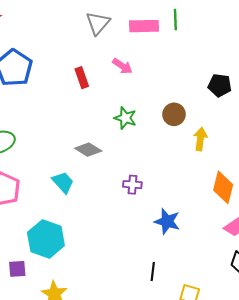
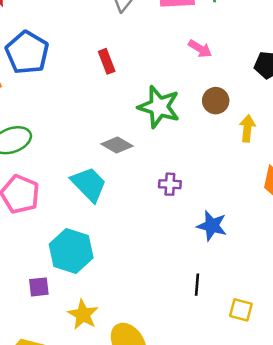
pink arrow: (122, 66) -> (200, 49), moved
green star: (125, 118) -> (159, 107), size x1.6
cyan trapezoid: (63, 182) -> (89, 184), size x1.4

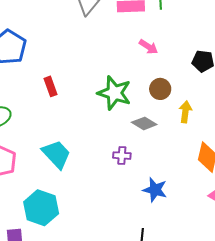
red rectangle: (107, 61) -> (51, 86), moved
gray diamond: (117, 145) -> (144, 123), moved

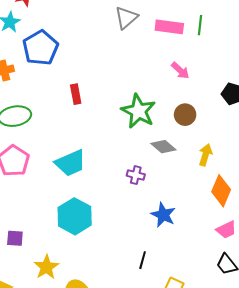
yellow arrow: (185, 112) -> (205, 155), moved
cyan trapezoid: (56, 154) -> (70, 163), turned 100
cyan hexagon: (41, 208) -> (75, 216), moved

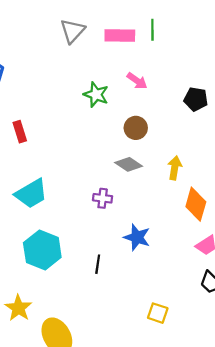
red rectangle: (76, 94) -> (20, 132), moved
green star: (139, 111) -> (96, 95), moved, size x0.7
brown circle: (185, 115) -> (136, 128), moved
black line: (143, 260) -> (98, 264), moved

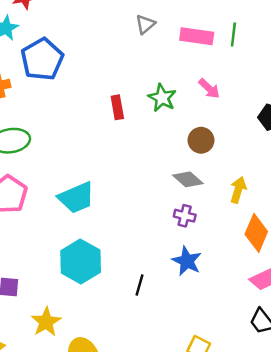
gray triangle: (73, 31) -> (145, 24), size x0.7
red rectangle: (20, 132) -> (117, 107), moved
purple cross: (103, 198) -> (185, 216), moved

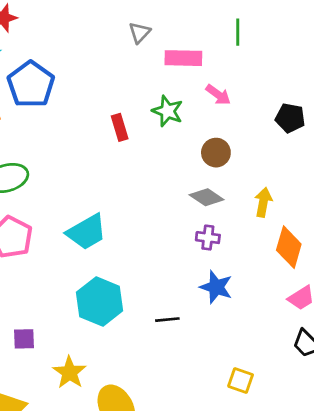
pink rectangle: (197, 36) -> (183, 58), moved
black line: (140, 285) -> (167, 320), turned 75

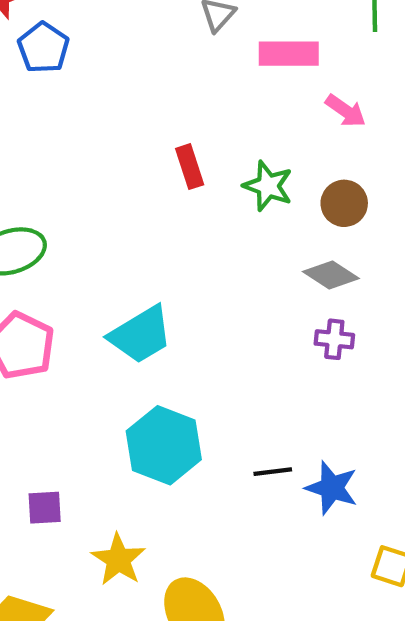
blue pentagon: (31, 84) -> (43, 48), moved, size x0.7
green star: (168, 111) -> (268, 186), moved
blue star: (216, 287) -> (332, 488), moved

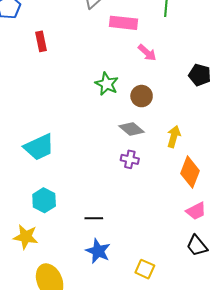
red rectangle: (190, 167) -> (41, 41), moved
cyan hexagon: (164, 445) -> (44, 200), size x0.7
blue star: (332, 488) -> (98, 251), moved
yellow star: (118, 559) -> (26, 237), moved, turned -30

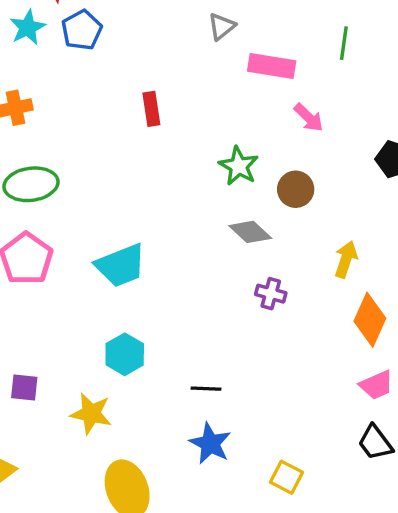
red rectangle: (41, 41) -> (151, 109), moved
gray diamond: (132, 129) -> (250, 232), moved

